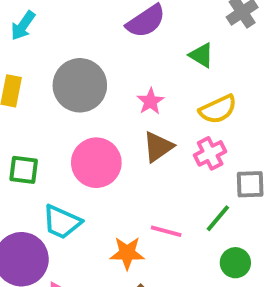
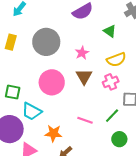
brown triangle: (158, 147) -> (84, 77), turned -30
green square: (24, 170) -> (13, 92), moved
orange star: (127, 253) -> (53, 133), moved

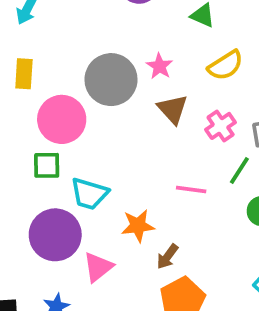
gray circle: (46, 42) -> (111, 80), moved
pink circle: (52, 82) -> (62, 119), moved
pink cross: (111, 82) -> (221, 126), moved

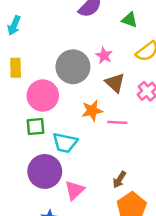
pink line: (191, 189) -> (117, 122), moved
orange star: (138, 226) -> (92, 111), moved

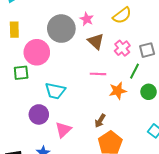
orange star: (92, 111) -> (118, 91), moved
green square: (35, 126) -> (21, 73), moved
purple circle: (45, 171) -> (39, 114), size x0.7

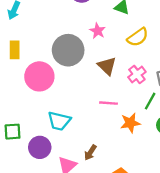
pink star: (87, 19) -> (98, 31), moved
green square: (21, 73) -> (13, 132), moved
brown arrow: (100, 121) -> (90, 153), moved

